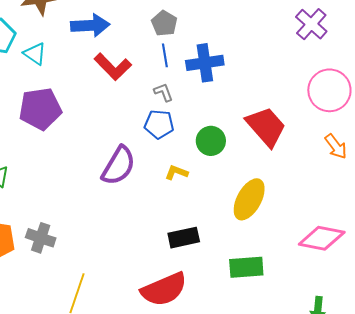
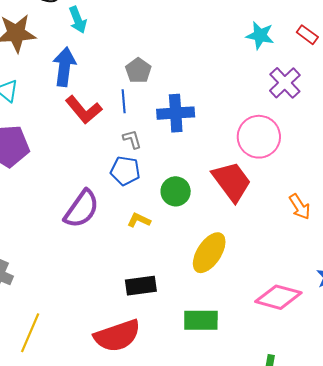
blue arrow: (90, 25) -> (64, 67), turned -84
blue line: (165, 55) -> (124, 101), moved
pink circle: (329, 90) -> (259, 137), moved

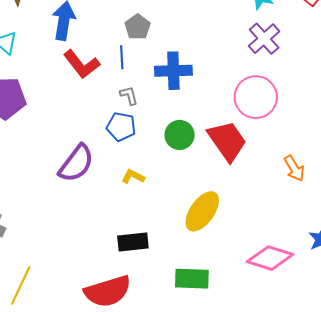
purple cross: (285, 83) -> (264, 39), moved
green circle: (176, 191) -> (180, 135), moved

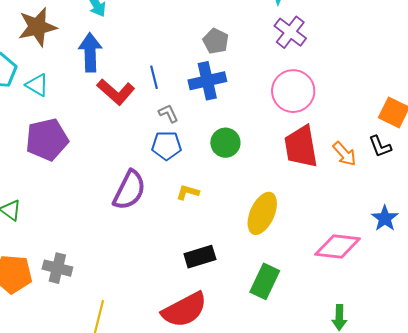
gray pentagon: (138, 27) -> (216, 41), moved
red trapezoid: (227, 141) -> (301, 147), moved, turned -144
green rectangle: (192, 279) -> (265, 281), turned -56

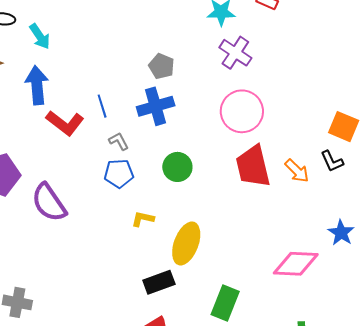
purple semicircle: (129, 190) -> (49, 203), moved, turned 123
yellow ellipse: (262, 213) -> (186, 243), moved

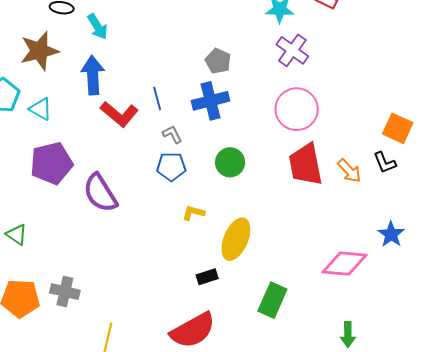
black rectangle: (159, 282) -> (207, 277), size x0.7

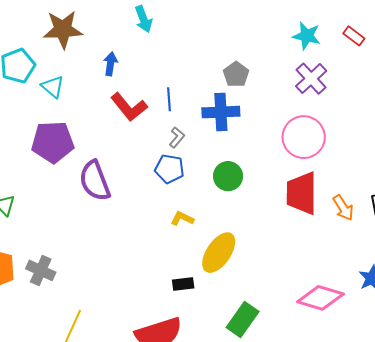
cyan arrow: (97, 27) -> (143, 19), moved
blue arrow: (93, 75) -> (110, 64), size x0.6
gray L-shape: (172, 134) -> (177, 137), turned 55

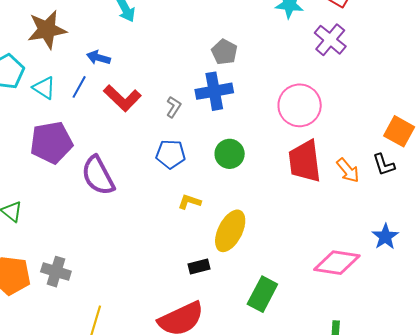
blue arrow: (110, 64) -> (99, 58), turned -75
purple cross: (311, 79) -> (330, 40), moved
blue line: (169, 99) -> (79, 87), moved, turned 40
gray L-shape: (177, 137) -> (174, 107), moved

